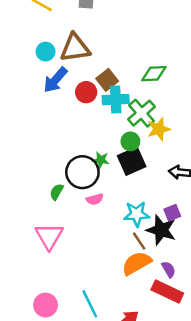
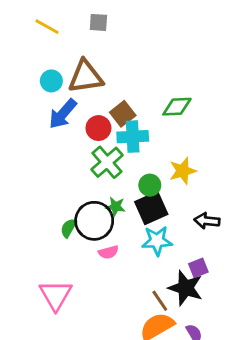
green cross: (141, 113) -> (107, 162), moved
green semicircle: (57, 192) -> (68, 228), moved
cyan star: (137, 214) -> (157, 241), moved

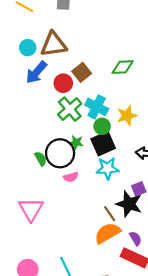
cyan cross: (133, 137) -> (97, 107), moved, turned 30
green semicircle: (68, 228) -> (41, 159), turned 120

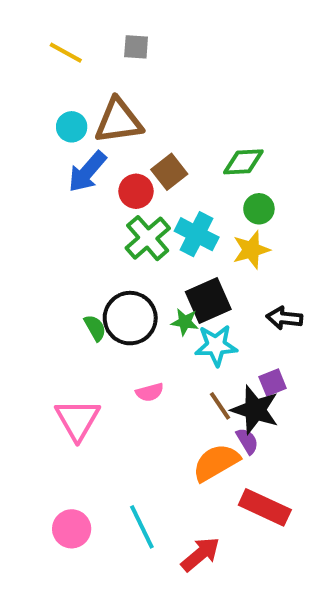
green circle: (102, 126) -> (259, 209), moved
green star: (76, 142) -> (185, 322), moved
pink semicircle: (71, 177) -> (150, 392), moved
brown line: (110, 214) -> (220, 406), moved
purple semicircle: (135, 238) -> (247, 441), moved

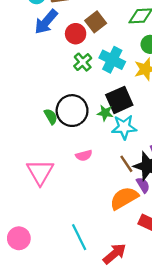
green cross: (148, 238) -> (83, 62), size x0.7
pink circle: (72, 529) -> (19, 238), moved

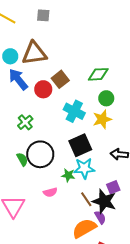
blue arrow: (46, 22) -> (18, 79), turned 100
green cross: (83, 62) -> (25, 122), moved
green star: (105, 113) -> (68, 175), moved

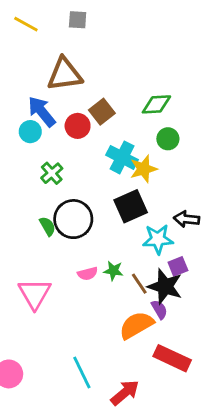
cyan circle: (10, 56) -> (30, 132), moved
yellow star: (102, 119) -> (144, 169), moved
cyan star: (84, 168) -> (158, 239), moved
green star: (68, 175) -> (113, 271), moved

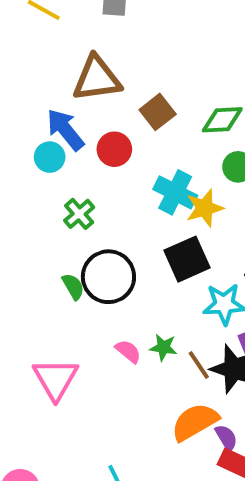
brown square: (102, 112) -> (158, 112), moved
pink semicircle: (88, 274) -> (128, 351), turned -126
purple semicircle: (159, 309) -> (226, 438), moved

